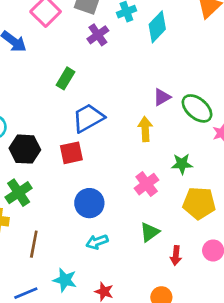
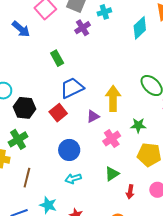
cyan diamond: (157, 27) -> (140, 28), moved
green rectangle: (65, 78) -> (57, 58), turned -63
purple triangle: (162, 97) -> (93, 116), moved
yellow arrow: (145, 129) -> (113, 98), size x1.4
red square: (71, 153) -> (58, 113), turned -30

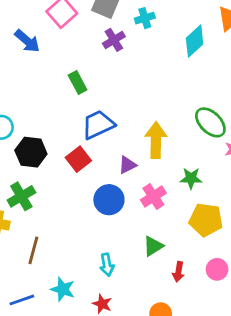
blue circle: (69, 150) -> (109, 200), moved
cyan arrow: (73, 179) -> (107, 265), moved, turned -84

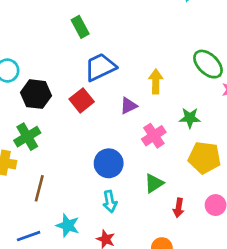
yellow arrow: (156, 140) -> (156, 81), size x0.7
blue circle: (109, 200) -> (109, 163), moved

